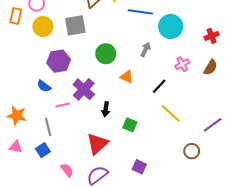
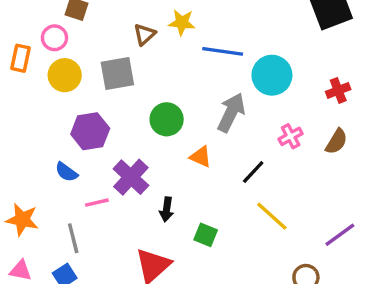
gray arrow: (146, 50) -> (231, 113), size x1.6

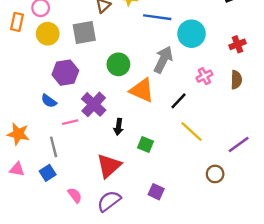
brown semicircle: (336, 141) -> (236, 80), turned -30
orange triangle: (201, 157) -> (142, 90), size x1.6

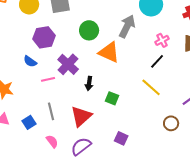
black line: (179, 101) -> (157, 61), moved
gray line: (54, 147) -> (51, 111), moved

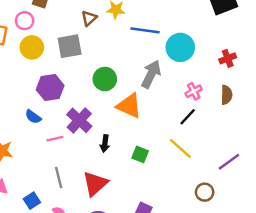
green square: (112, 98) -> (140, 154), moved
blue square: (29, 122) -> (32, 201), moved

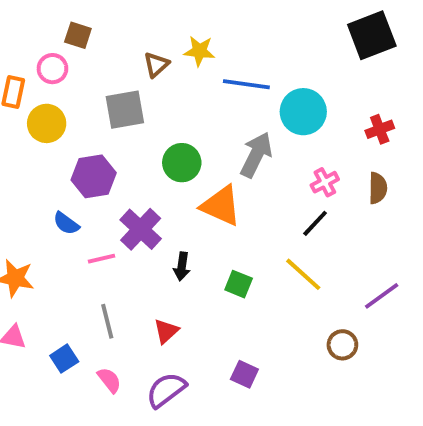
yellow circle: (32, 47) -> (47, 123), moved
red triangle: (95, 184) -> (166, 331), size x0.6

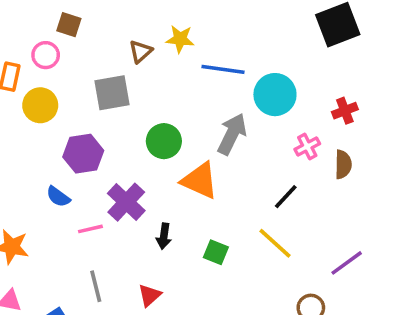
pink cross: (325, 182) -> (307, 146), moved

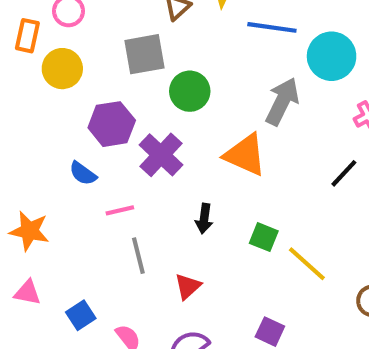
green circle: (164, 141) -> (190, 91), moved
purple cross: (126, 202) -> (161, 155), moved
yellow line: (275, 243) -> (307, 264), moved
gray line: (96, 286) -> (138, 256), moved

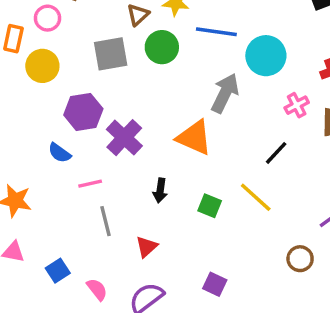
green circle: (190, 91) -> (162, 47), moved
yellow line: (307, 264) -> (256, 197), moved

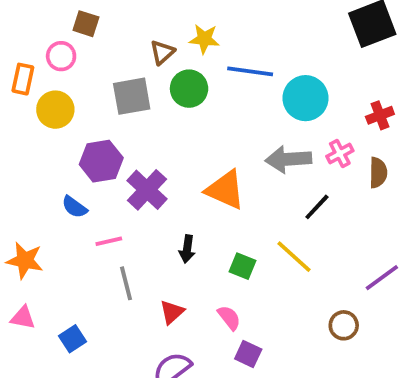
gray arrow: (225, 93) -> (288, 159), moved, turned -120
pink semicircle: (97, 289) -> (229, 318), moved

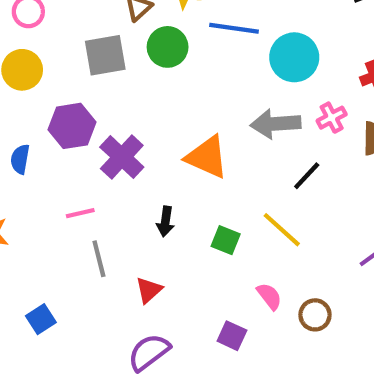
blue semicircle: (74, 207) -> (20, 159), moved, turned 64
pink semicircle: (229, 318) -> (269, 296), moved
brown circle: (344, 325) -> (315, 315), moved

